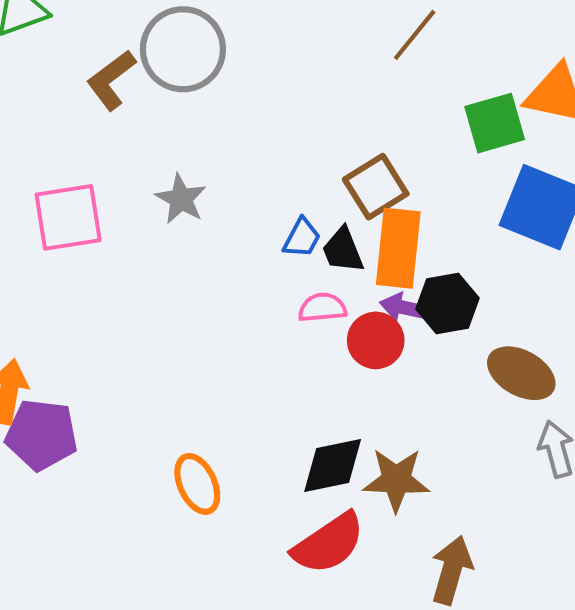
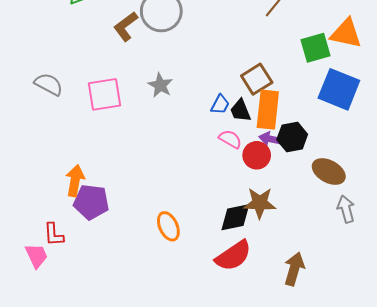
pink semicircle: (322, 308) -> (230, 139), turned 35
brown star: (396, 480) -> (260, 203), moved

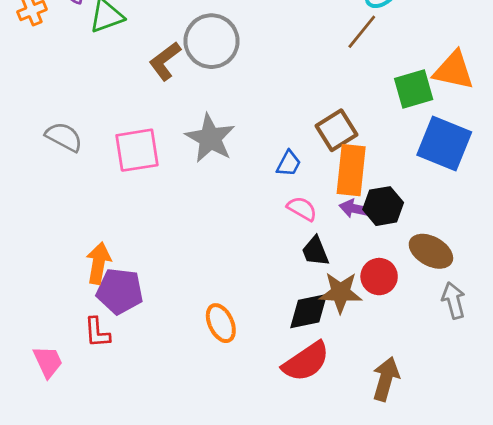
gray star: (160, 85) -> (210, 138), size x1.5
black trapezoid: (240, 111) -> (315, 251), moved
red circle: (257, 155) -> (379, 277), moved
red L-shape: (54, 234) -> (97, 332), moved

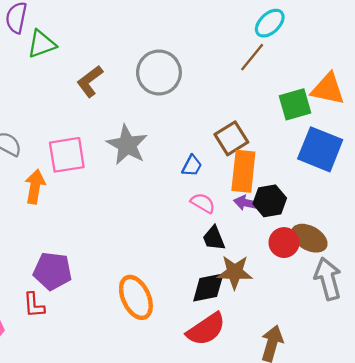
gray circle: (212, 41) -> (159, 73), moved
orange arrow: (98, 263) -> (35, 187), moved
red circle: (379, 277) -> (284, 243), moved
gray arrow: (454, 300) -> (328, 279), size x1.4
orange ellipse: (221, 323) -> (136, 297), size x1.4

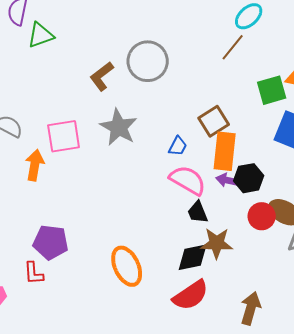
brown L-shape: (90, 81) -> (102, 76), moved
pink semicircle: (203, 203) -> (188, 180), size x1.6

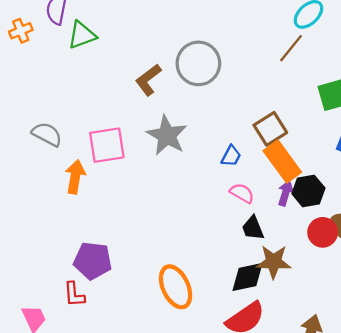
orange rectangle: (225, 151) -> (282, 161), turned -42
pink semicircle: (188, 180) -> (242, 193), size x0.6
purple arrow: (228, 180) -> (286, 193), turned 95

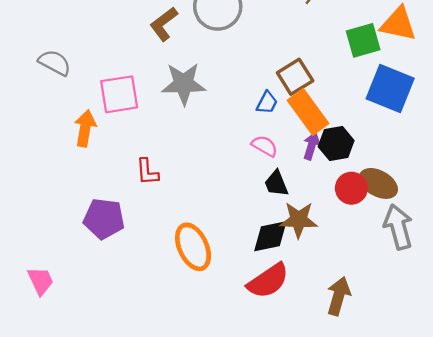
gray semicircle: (47, 134) -> (55, 63), moved
gray star: (167, 135) -> (184, 84), turned -30
blue trapezoid: (231, 156) -> (267, 103), moved
red L-shape: (74, 294) -> (147, 172), moved

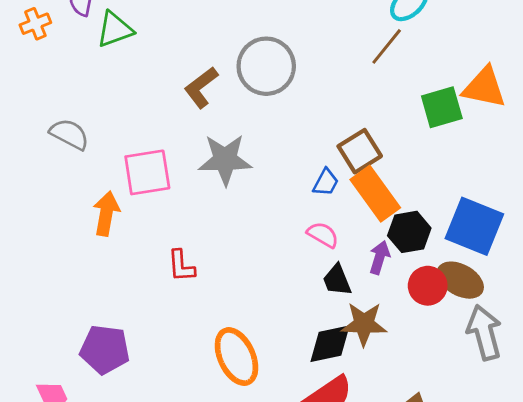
blue square: (390, 88) -> (474, 226), moved
purple arrow: (312, 146) -> (380, 257), moved
purple pentagon: (104, 219) -> (105, 349), moved

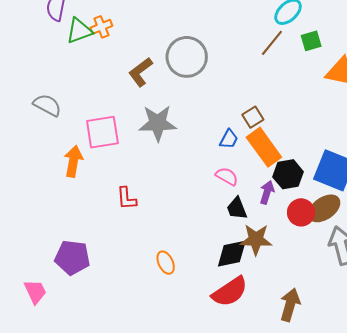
orange cross: (35, 24) -> (101, 27), moved
green square: (442, 107) -> (311, 41), moved, size x0.7
brown square: (360, 151) -> (253, 117), size x0.7
brown ellipse: (460, 280) -> (324, 208), turned -64
orange ellipse: (236, 357) -> (166, 263), size x0.6

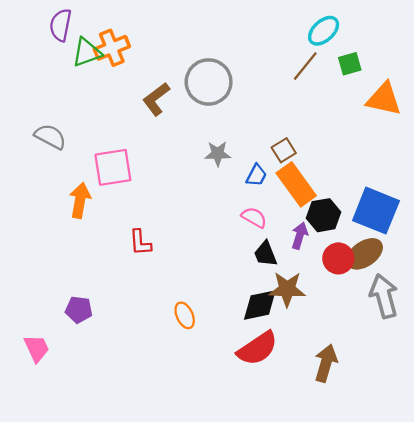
orange cross: (101, 27) -> (112, 48), size x1.4
gray star: (158, 123) -> (218, 154), moved, size x0.6
purple pentagon: (72, 258) -> (79, 310), size x0.7

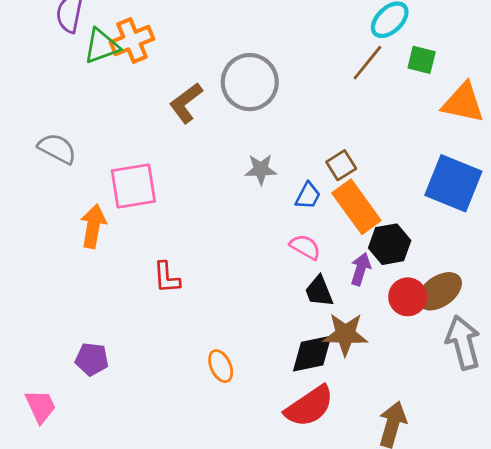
green square: (350, 64) -> (422, 60), turned 30
blue square: (376, 211) -> (453, 183), moved

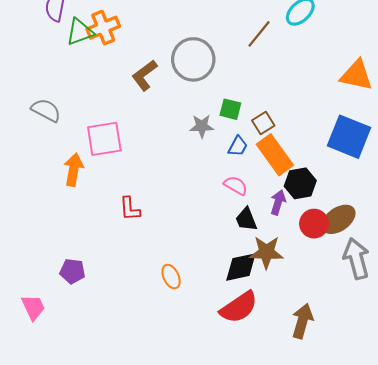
green square: (422, 60) -> (230, 109), moved
brown line: (367, 63) -> (259, 34), moved

